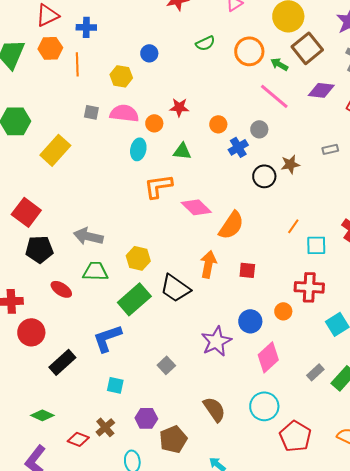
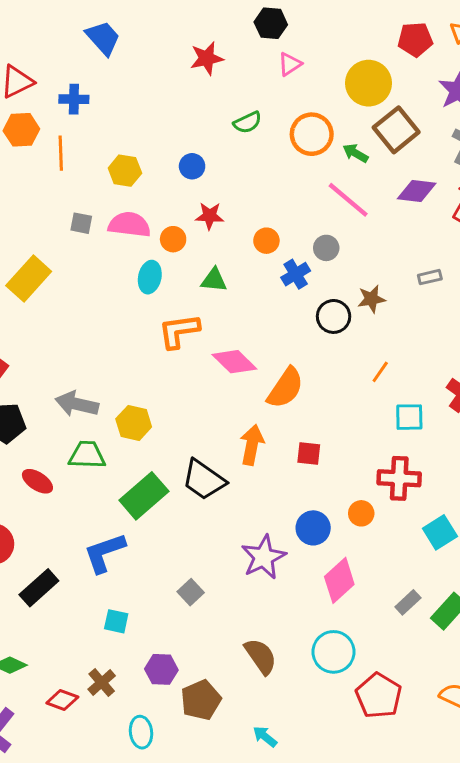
blue circle: (149, 53) -> (192, 166), moved
orange line: (293, 226) -> (380, 372), moved
yellow hexagon: (138, 258) -> (134, 423), moved

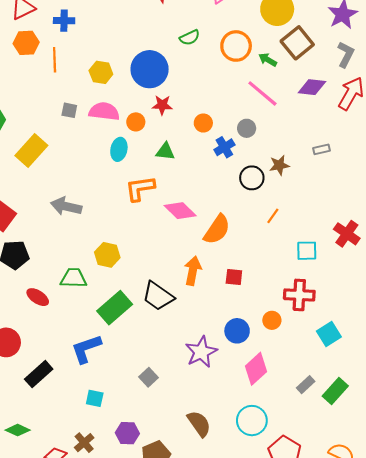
blue circle: (192, 166) -> (150, 69), size x2.0
orange line: (380, 372) -> (273, 216), moved
gray arrow: (77, 404) -> (66, 206), moved

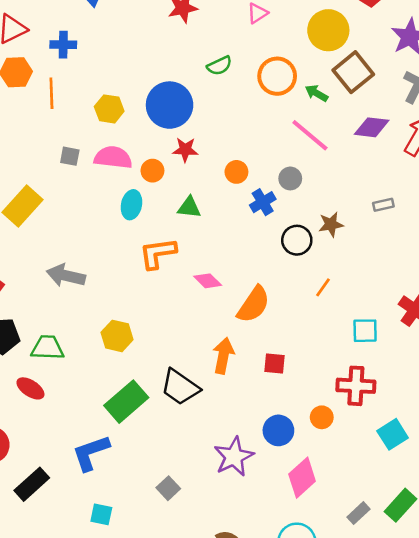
pink diamond: (180, 211) -> (208, 281), size x0.7
green trapezoid: (74, 278) -> (48, 348), moved
gray rectangle: (306, 385) -> (358, 513), moved

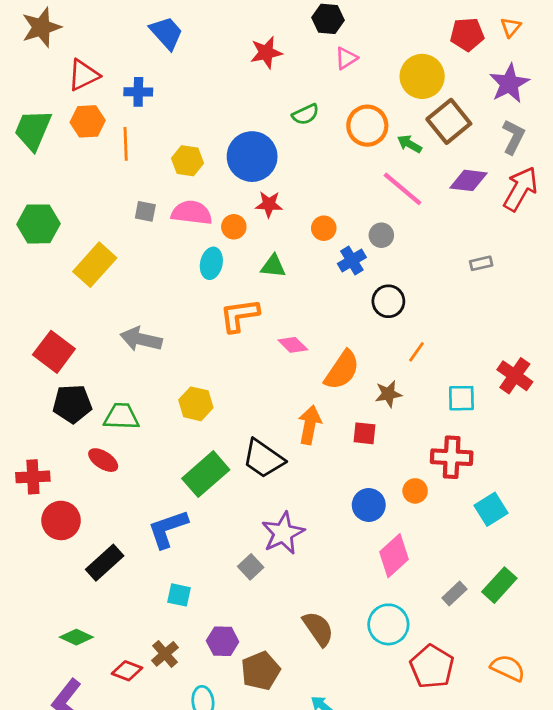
brown star: (331, 224) -> (388, 394), moved
purple star: (234, 457) -> (283, 533), moved

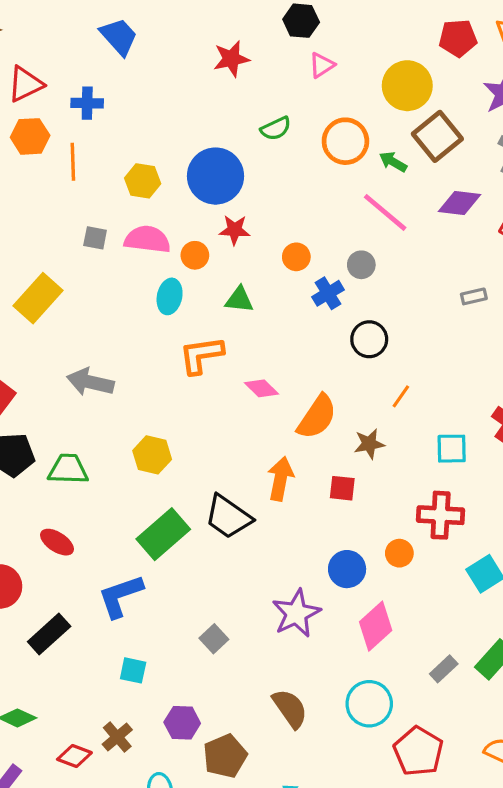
red ellipse: (103, 460) -> (57, 542), moved
purple star: (283, 533) -> (296, 613), moved

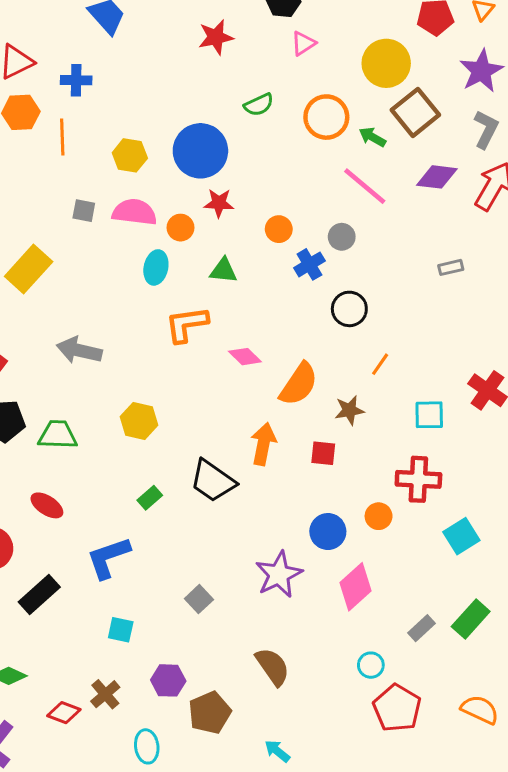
green rectangle: (163, 534) -> (150, 498), size x0.5
cyan circle: (369, 704) -> (371, 665), moved, size x0.6

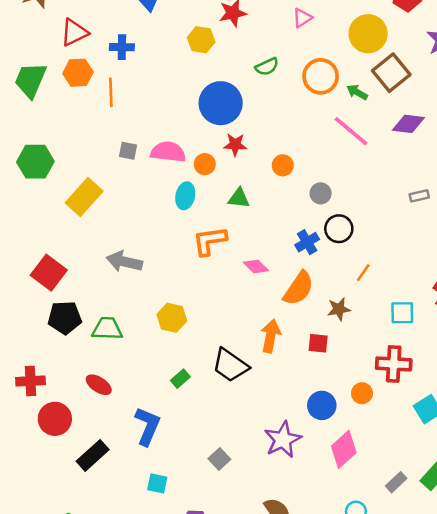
yellow hexagon: (130, 155) -> (201, 40), moved
gray circle: (342, 237) -> (321, 193), moved
blue cross: (309, 264) -> (307, 242), moved
blue L-shape: (108, 558) -> (147, 426), turned 132

